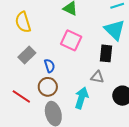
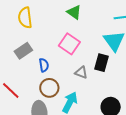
gray triangle: (97, 77) -> (81, 72), moved
brown circle: (48, 87) -> (49, 88), moved

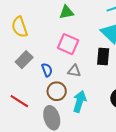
green triangle: (74, 12) -> (67, 12), turned -35
gray triangle: (81, 72) -> (74, 71), moved

